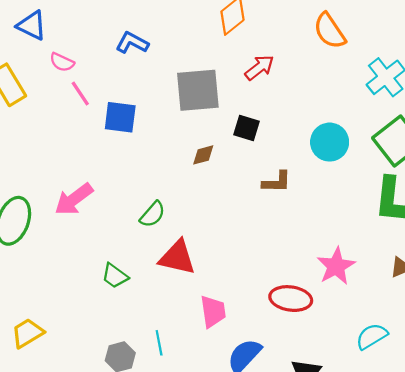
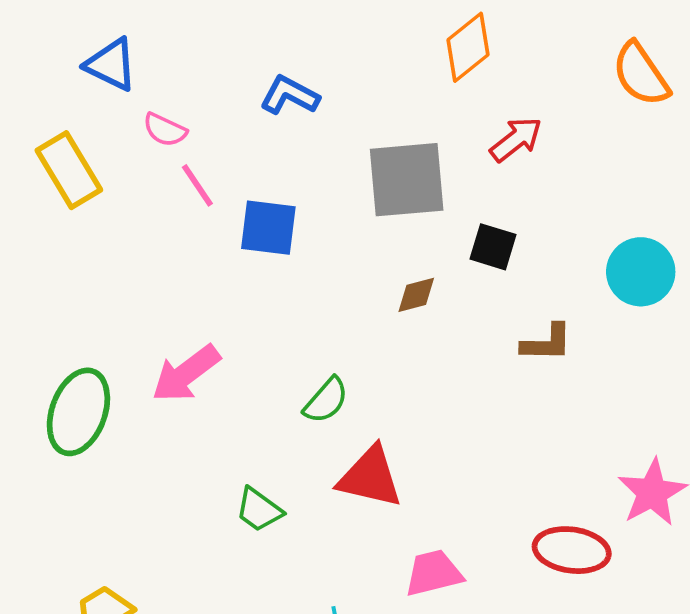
pink trapezoid: (213, 311) -> (433, 573), turned -96

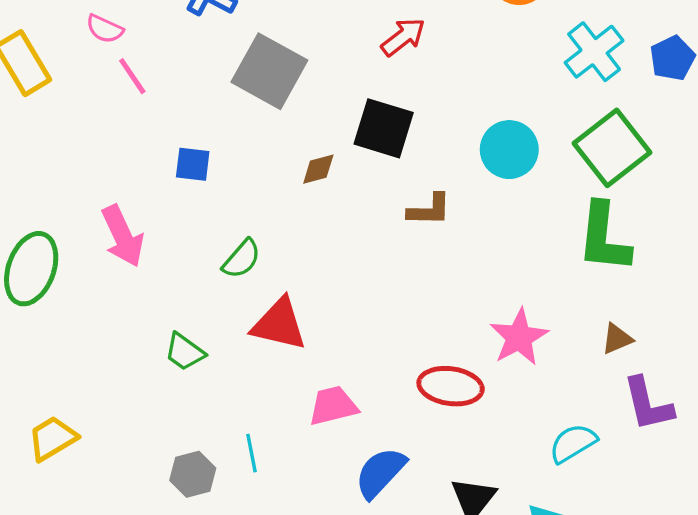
gray square: (407, 180) -> (269, 71), moved, turned 34
blue square: (268, 228) -> (193, 164), moved, size x0.7
black square: (493, 247) -> (384, 128), size x1.5
pink arrow: (186, 374) -> (123, 236), turned -78

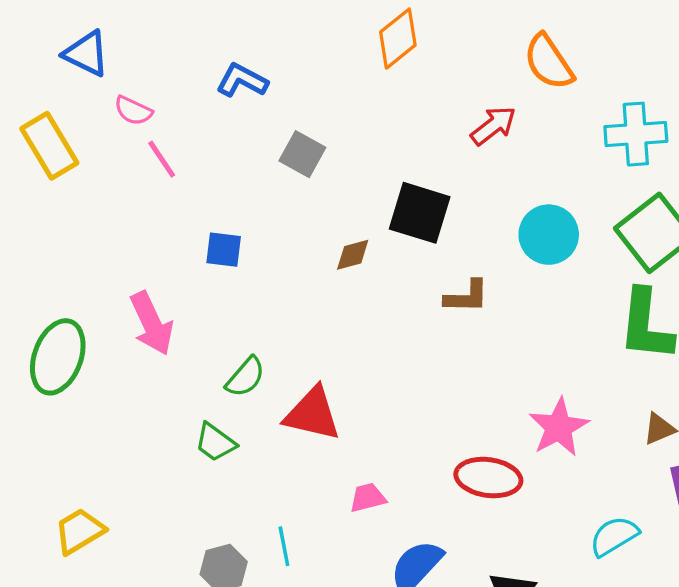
red arrow: (403, 37) -> (493, 126), moved
cyan cross: (594, 52) -> (636, 134), turned 34
gray square: (269, 71) -> (302, 154), size x0.6
green semicircle: (242, 259) -> (245, 377), moved
pink trapezoid: (333, 406) -> (368, 498), size x0.7

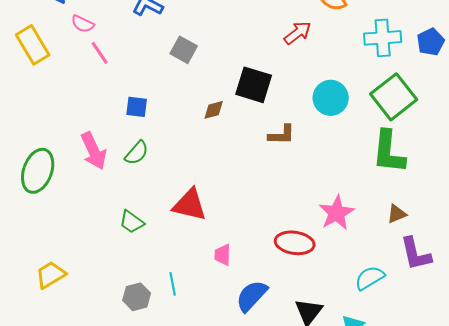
green semicircle: (245, 377) -> (137, 153), moved
pink trapezoid: (368, 498) -> (223, 255), turned -75

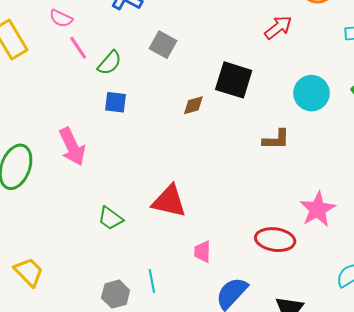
brown L-shape: (282, 135) -> (276, 140), moved
green semicircle: (137, 153) -> (109, 63), moved
yellow trapezoid: (51, 275) -> (29, 272), turned 76

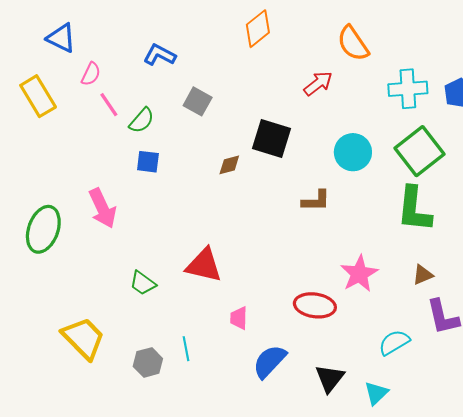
pink semicircle: (61, 18) -> (91, 74), turned -90
yellow trapezoid: (29, 272) -> (83, 338), moved, size x1.4

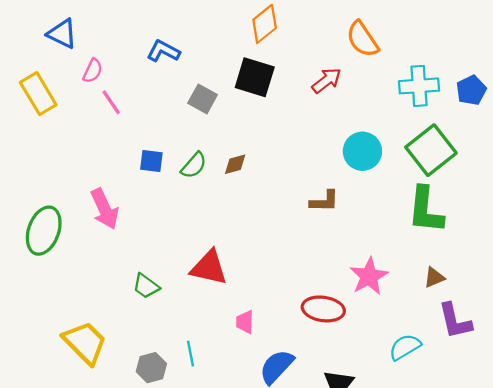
green semicircle: (142, 120) -> (194, 165), moved
black square: (272, 138) -> (255, 77), moved

